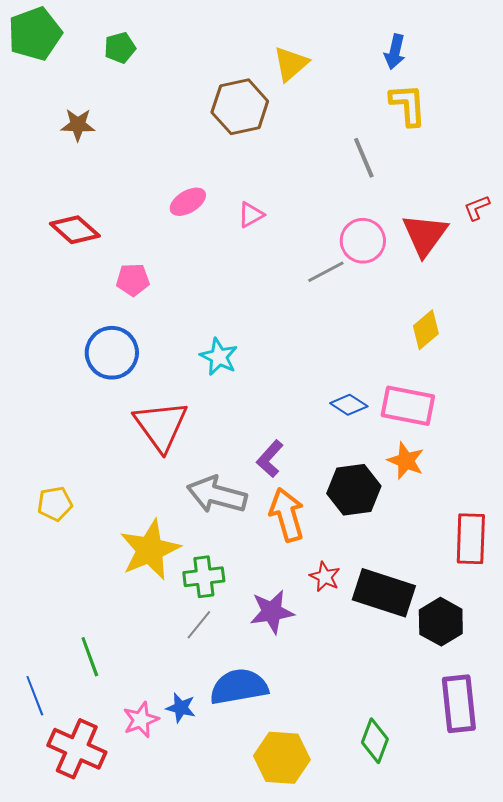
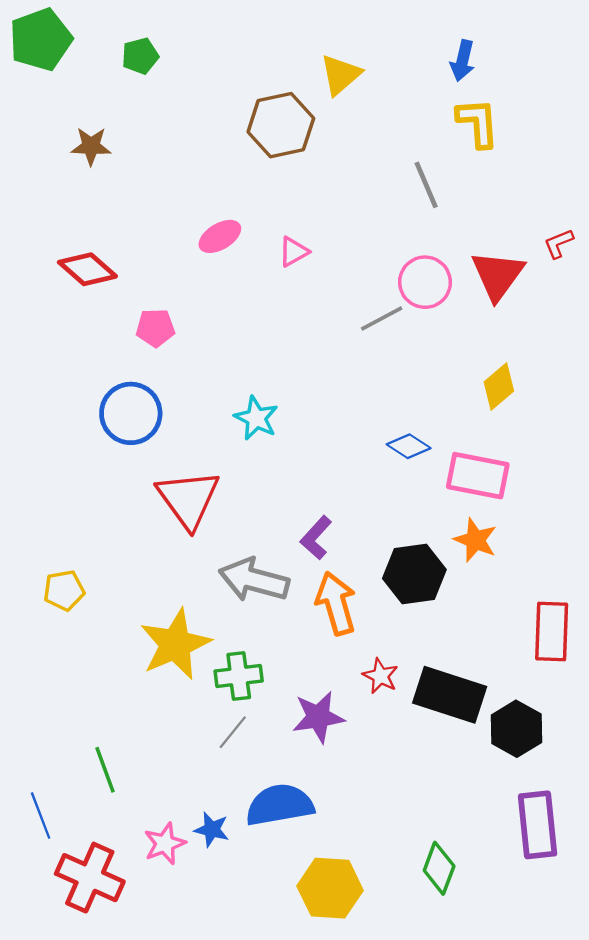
blue diamond: (349, 405) -> (409, 446), moved

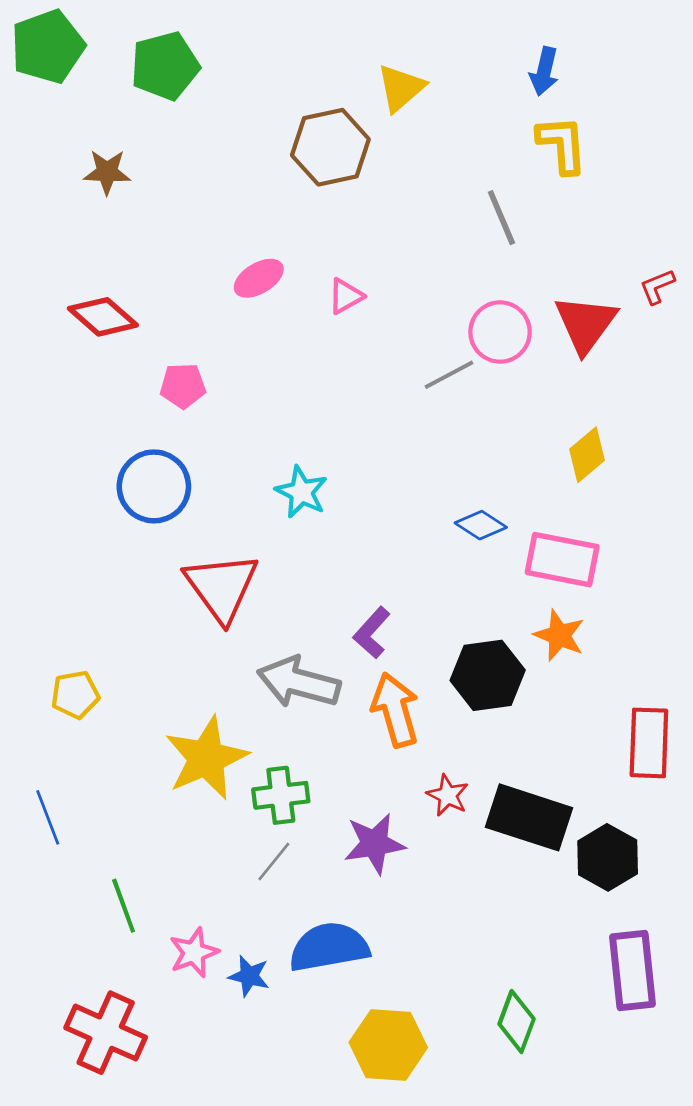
green pentagon: (140, 56) -> (165, 66), size x1.6
blue line: (41, 815) -> (48, 817), moved
pink star: (165, 844) -> (194, 953), moved

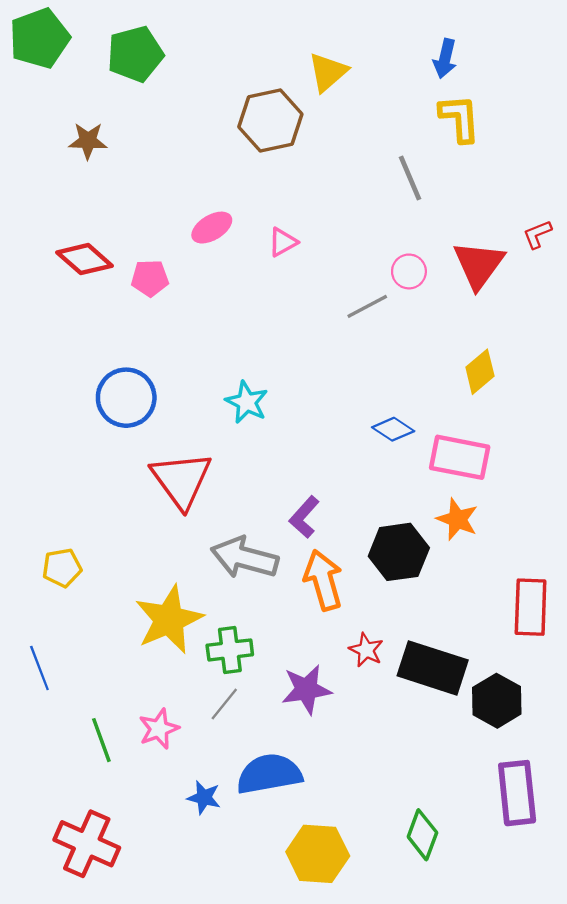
pink circle: (500, 332) -> (409, 271), size x0.7
pink pentagon: (183, 386) -> (150, 278), moved
pink star: (194, 953) -> (159, 729), moved

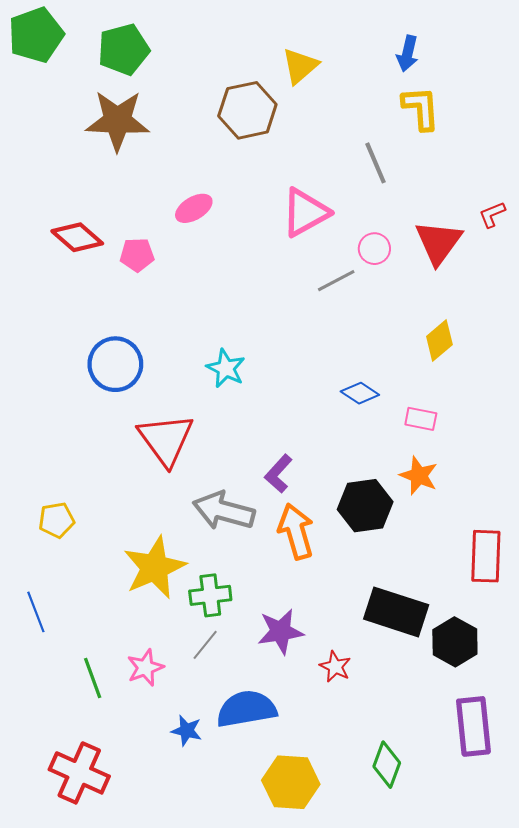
brown star: (88, 141) -> (117, 121), moved, size x1.8
pink triangle: (283, 242) -> (305, 212), moved, size x1.8
pink rectangle: (460, 457) -> (421, 419), size x0.6
red star: (366, 650) -> (335, 667), moved

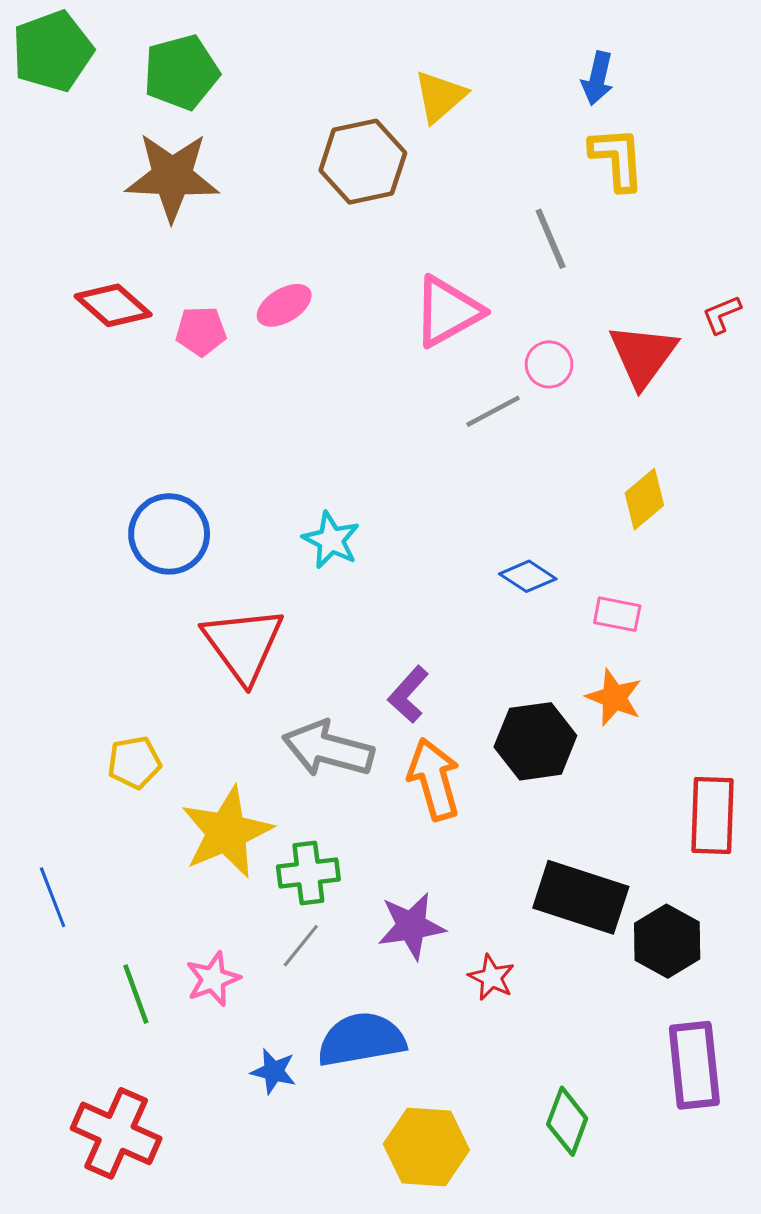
red diamond: (77, 237) -> (113, 305), moved
pink pentagon: (137, 255) -> (201, 331), moved
yellow pentagon: (57, 520) -> (134, 763), moved

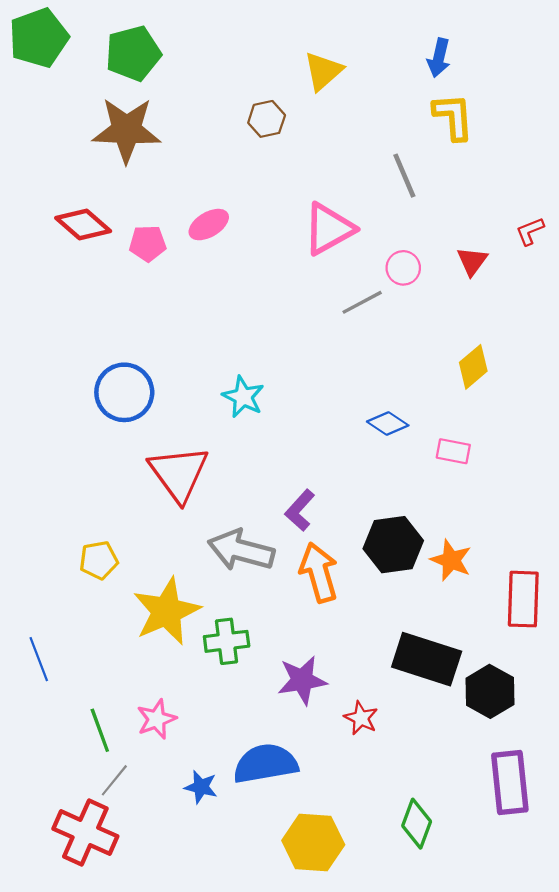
brown hexagon: (363, 162) -> (267, 119), size x0.6
red triangle: (643, 355) -> (472, 261), size x0.6
orange star: (614, 697) -> (451, 560), moved
gray line: (301, 946) -> (114, 780), moved

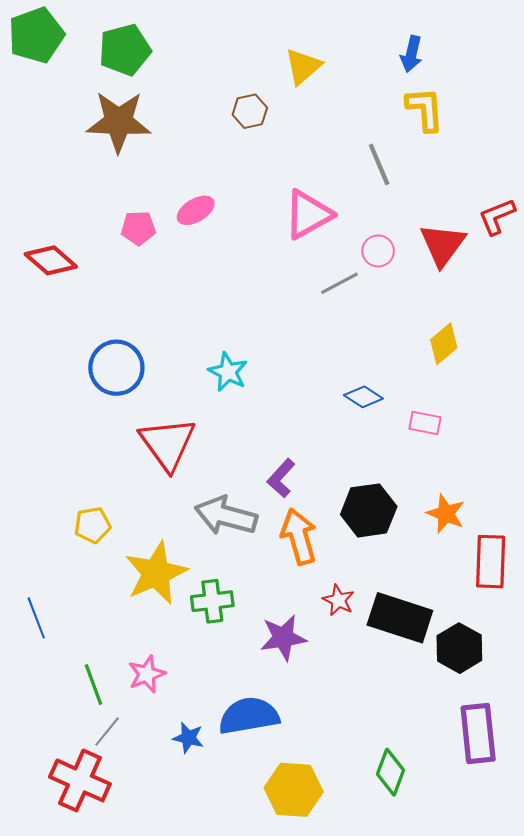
red diamond: (83, 225) -> (51, 260), moved
red L-shape: (530, 231) -> (497, 217), size x1.4
red triangle: (472, 261) -> (443, 245), size x1.6
orange star: (451, 560) -> (446, 514), moved
red star: (361, 718) -> (338, 600), moved

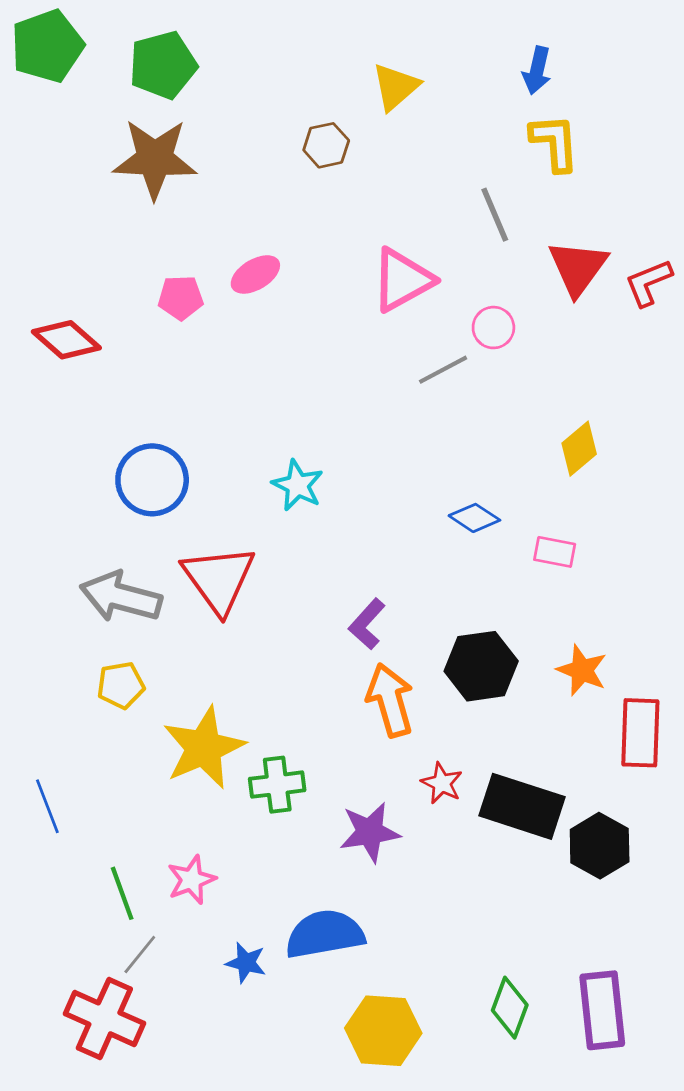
red triangle: (443, 245) -> (578, 268), moved
gray arrow: (226, 516) -> (121, 597), moved
purple rectangle: (478, 734) -> (602, 1010), moved

